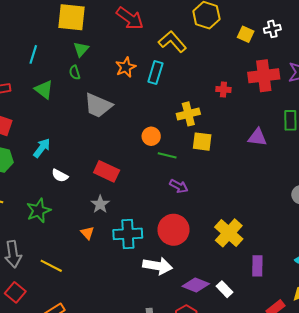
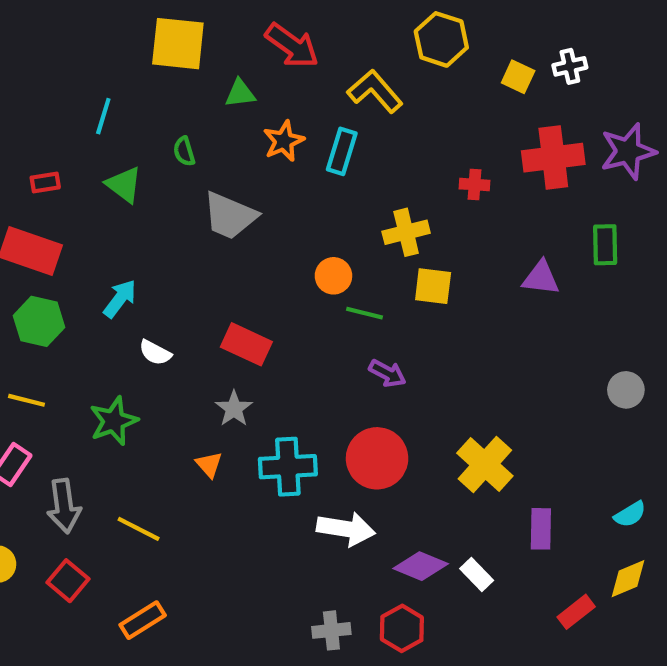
green triangle: (81, 49) -> (240, 93), moved, turned 42

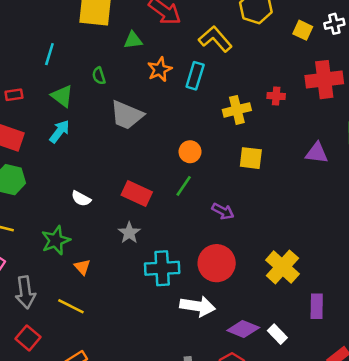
yellow cross: (406, 232) -> (237, 110), moved
cyan arrow: (120, 299) -> (60, 131), moved
green line: (365, 313) -> (184, 186), moved, turned -70
orange triangle: (209, 465) -> (82, 267), moved

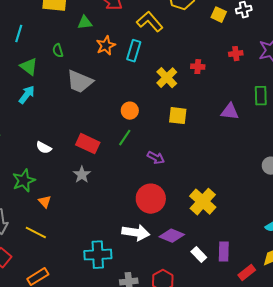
red cross: (324, 80) -> (236, 54), size x0.5
yellow cross: (237, 110) -> (167, 78), turned -30
cyan cross: (162, 268) -> (98, 255), moved
purple rectangle: (317, 306) -> (224, 252), moved
purple diamond: (243, 329) -> (172, 236), moved

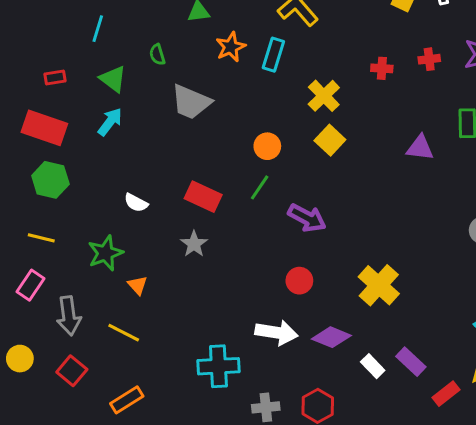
red cross: (198, 67) -> (382, 68), moved
yellow square: (178, 116) -> (330, 140), moved, turned 36
purple arrow: (156, 158) -> (307, 218), size x1.4
red circle: (151, 199) -> (299, 281), size x0.6
purple rectangle: (224, 252) -> (411, 362), turned -48

